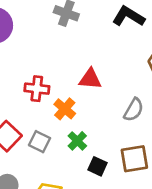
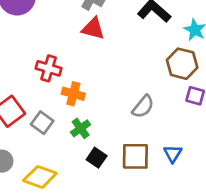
red triangle: (90, 79) -> (93, 29), moved
orange cross: (65, 109) -> (73, 94), turned -35

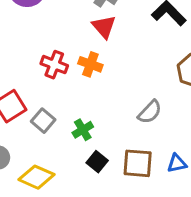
red triangle: (93, 29) -> (104, 27), turned 30
orange cross: (73, 94) -> (90, 64), moved
blue triangle: (173, 154) -> (177, 163), turned 42

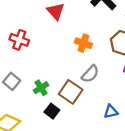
orange cross: (90, 64) -> (83, 43), moved
brown square: (138, 163) -> (71, 92), moved, turned 30

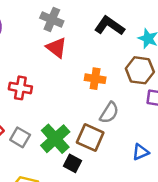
green cross: (41, 88) -> (55, 139), size x1.6

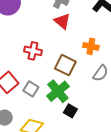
brown square: (90, 137) -> (65, 65), moved

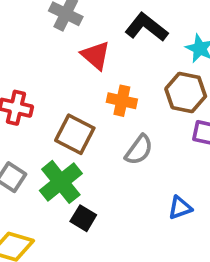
red triangle: (62, 21) -> (96, 55), moved

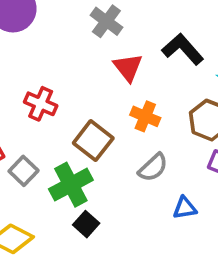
blue triangle: (180, 208) -> (185, 208), moved

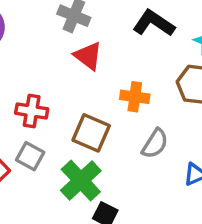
red triangle: (128, 67) -> (88, 56), moved
gray square: (24, 171) -> (30, 156), moved

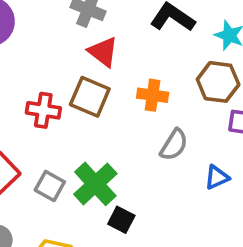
brown square: (91, 133) -> (90, 97), moved
gray square: (30, 156) -> (50, 186), moved

